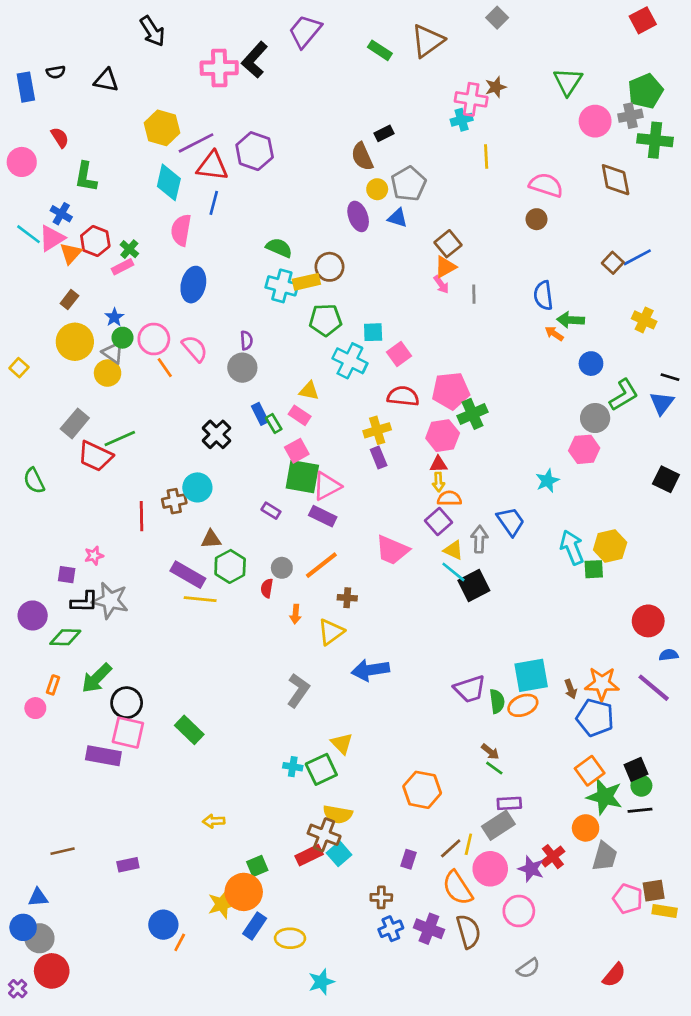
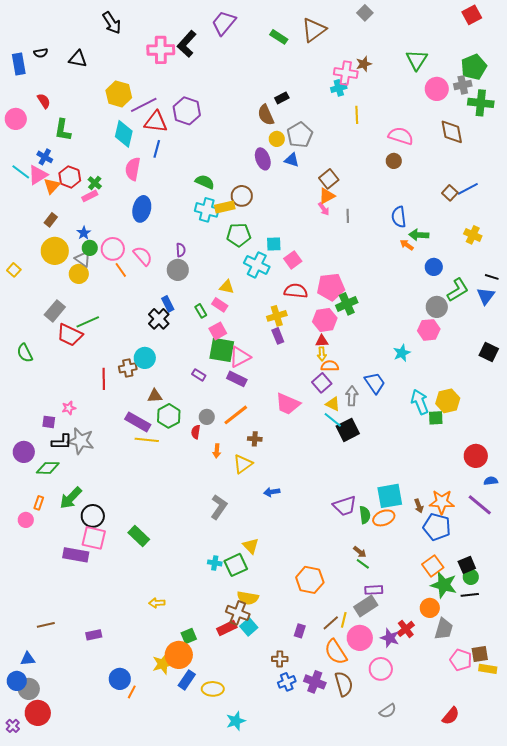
blue rectangle: (260, 414) -> (168, 304), moved
blue arrow: (370, 670) -> (272, 492), size x0.6

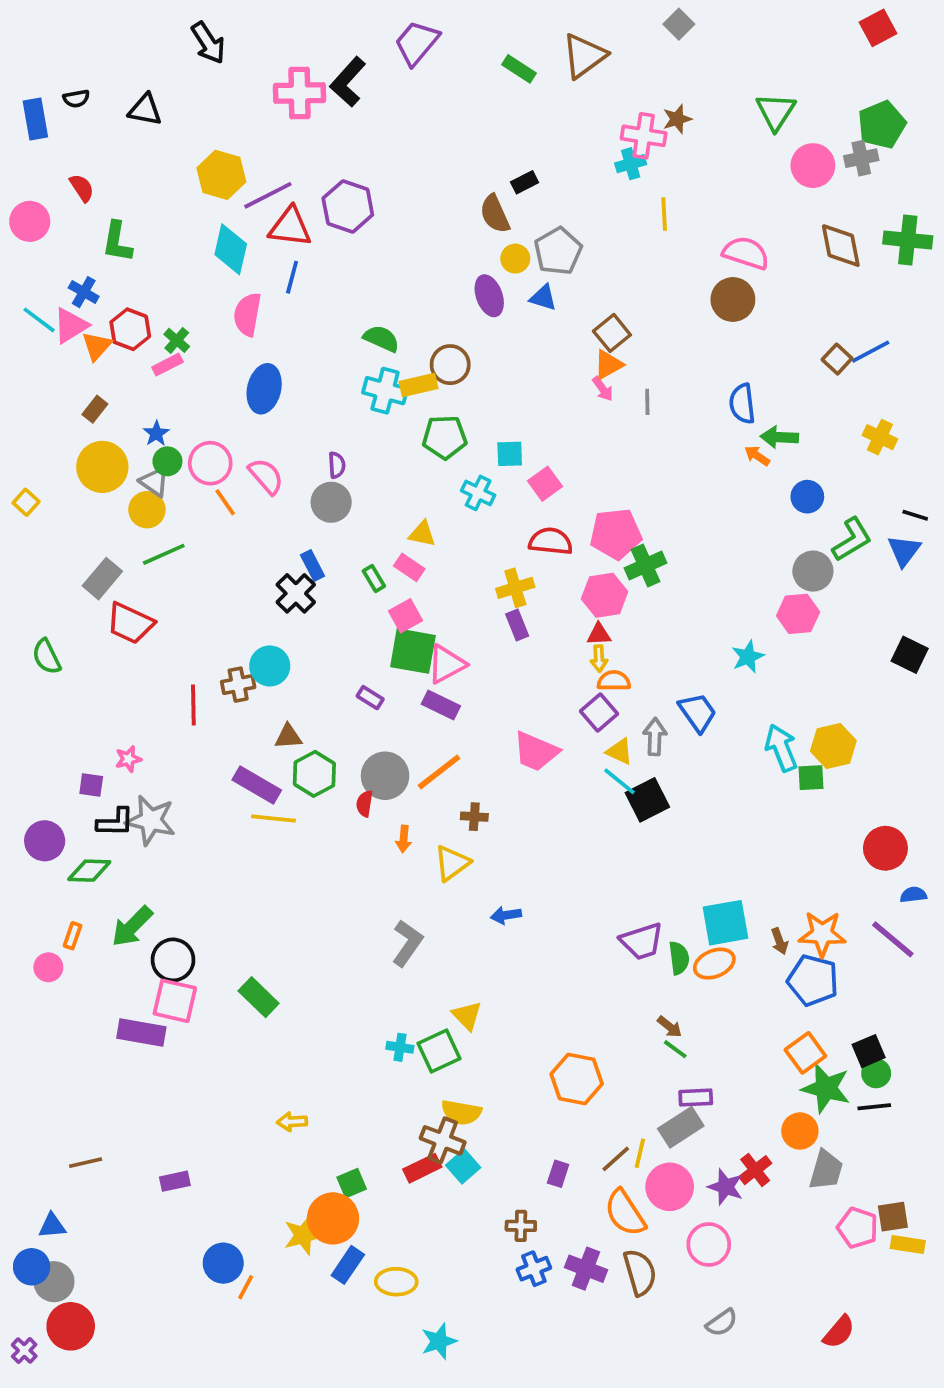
green cross: (481, 103) -> (908, 240), moved
brown circle: (394, 161) -> (733, 299), size x1.5
cyan cross: (257, 265) -> (478, 493), size x0.7
green line: (88, 322) -> (164, 554), moved
gray circle: (207, 417) -> (385, 776), size x1.6

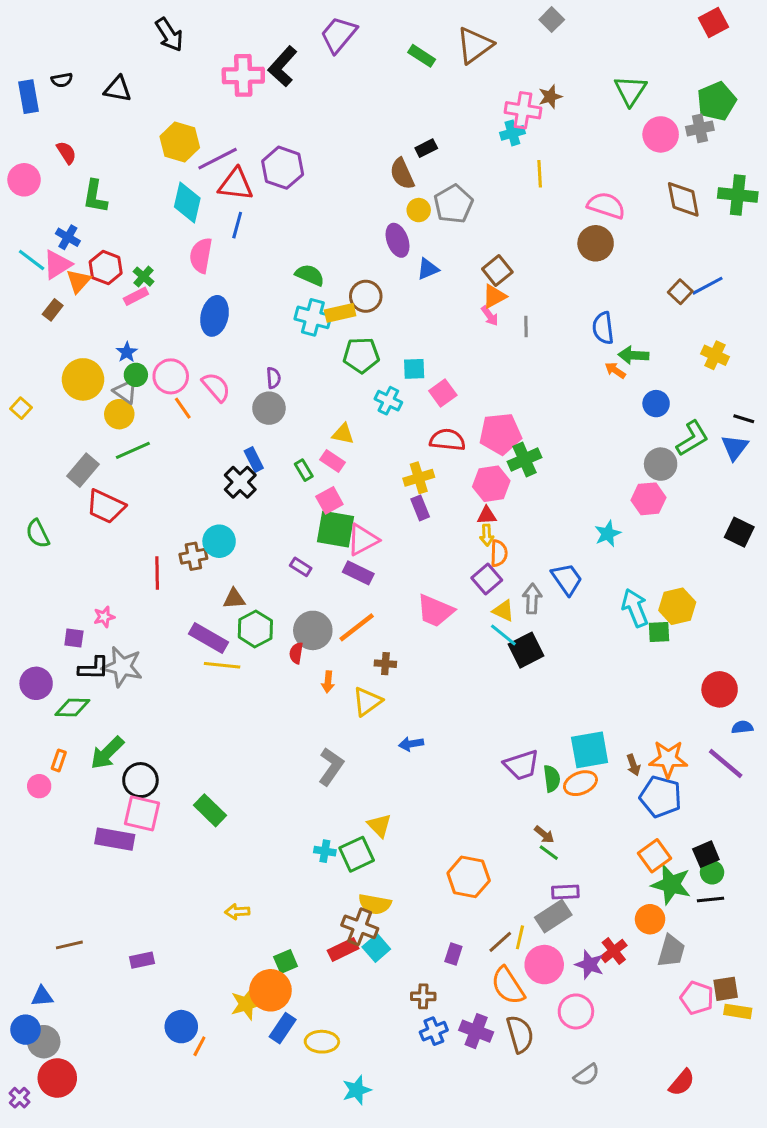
blue triangle: (543, 298) -> (428, 269), moved, turned -40
brown rectangle: (95, 409) -> (53, 310), moved
orange semicircle: (614, 681) -> (499, 553), turned 92

